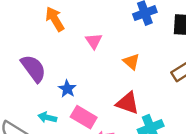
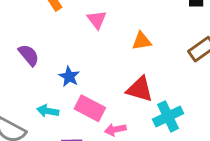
orange triangle: (131, 62) -> (142, 41), turned -48
purple semicircle: (33, 68) -> (29, 55), size x0.7

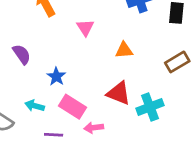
cyan cross: (168, 116) -> (150, 107), moved

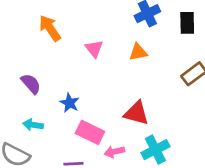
orange triangle: (124, 50) -> (138, 52), moved
cyan arrow: (35, 106) -> (33, 125), moved
cyan cross: (150, 107) -> (155, 150), moved

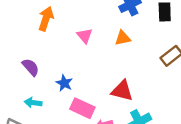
orange arrow: (50, 28) -> (46, 19), turned 55

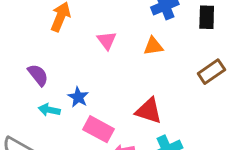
cyan arrow: (33, 103) -> (49, 110), moved

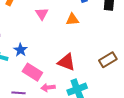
brown rectangle: (211, 72) -> (108, 60), moved

